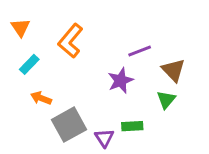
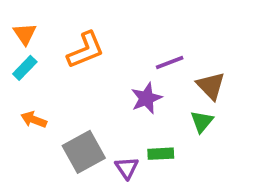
orange L-shape: (70, 41) -> (86, 50), turned -152
cyan rectangle: (29, 64) -> (25, 68), moved
orange arrow: (41, 98) -> (34, 120), moved

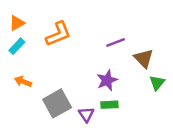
orange triangle: (25, 34) -> (17, 23), turned 35
purple star: (146, 98) -> (107, 80), moved
green triangle: (202, 121) -> (157, 83), moved

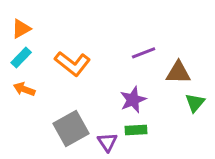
orange L-shape: (58, 34) -> (73, 63), moved, turned 60
brown triangle: (144, 58) -> (178, 73), turned -45
orange arrow: (23, 82) -> (24, 89), moved

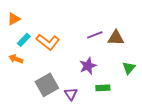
cyan rectangle: (21, 57) -> (24, 40), moved
brown triangle: (178, 73) -> (116, 38), moved
green rectangle: (136, 130) -> (103, 88), moved

